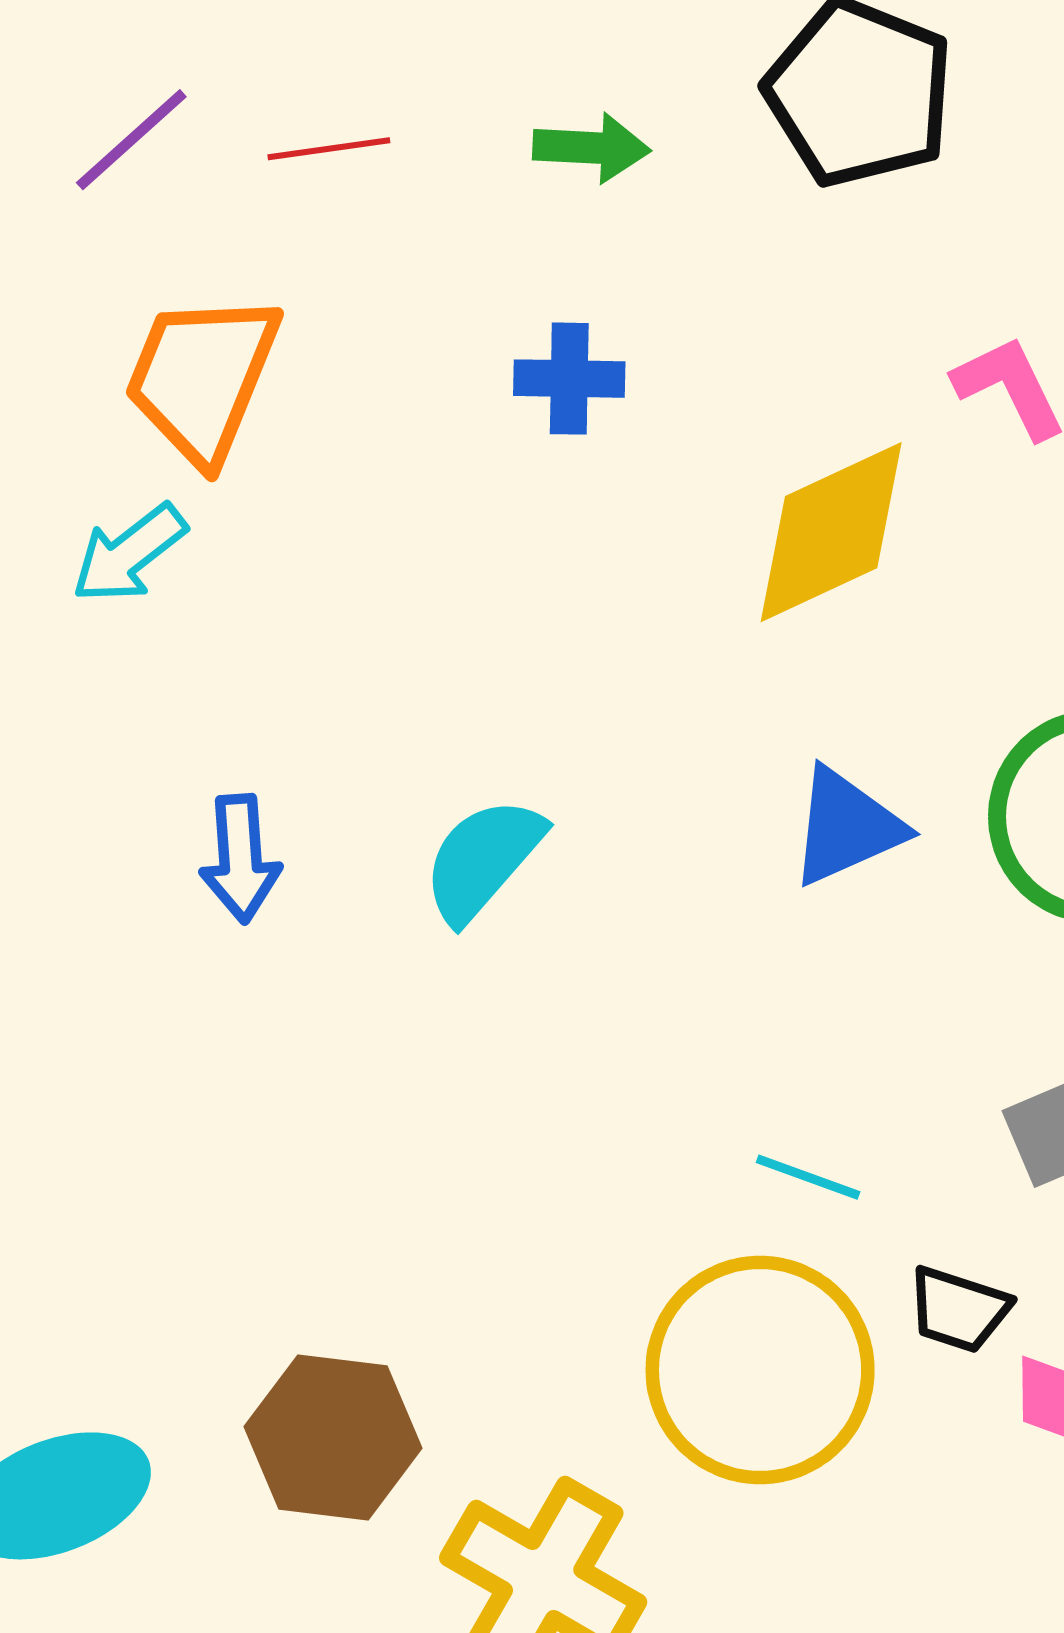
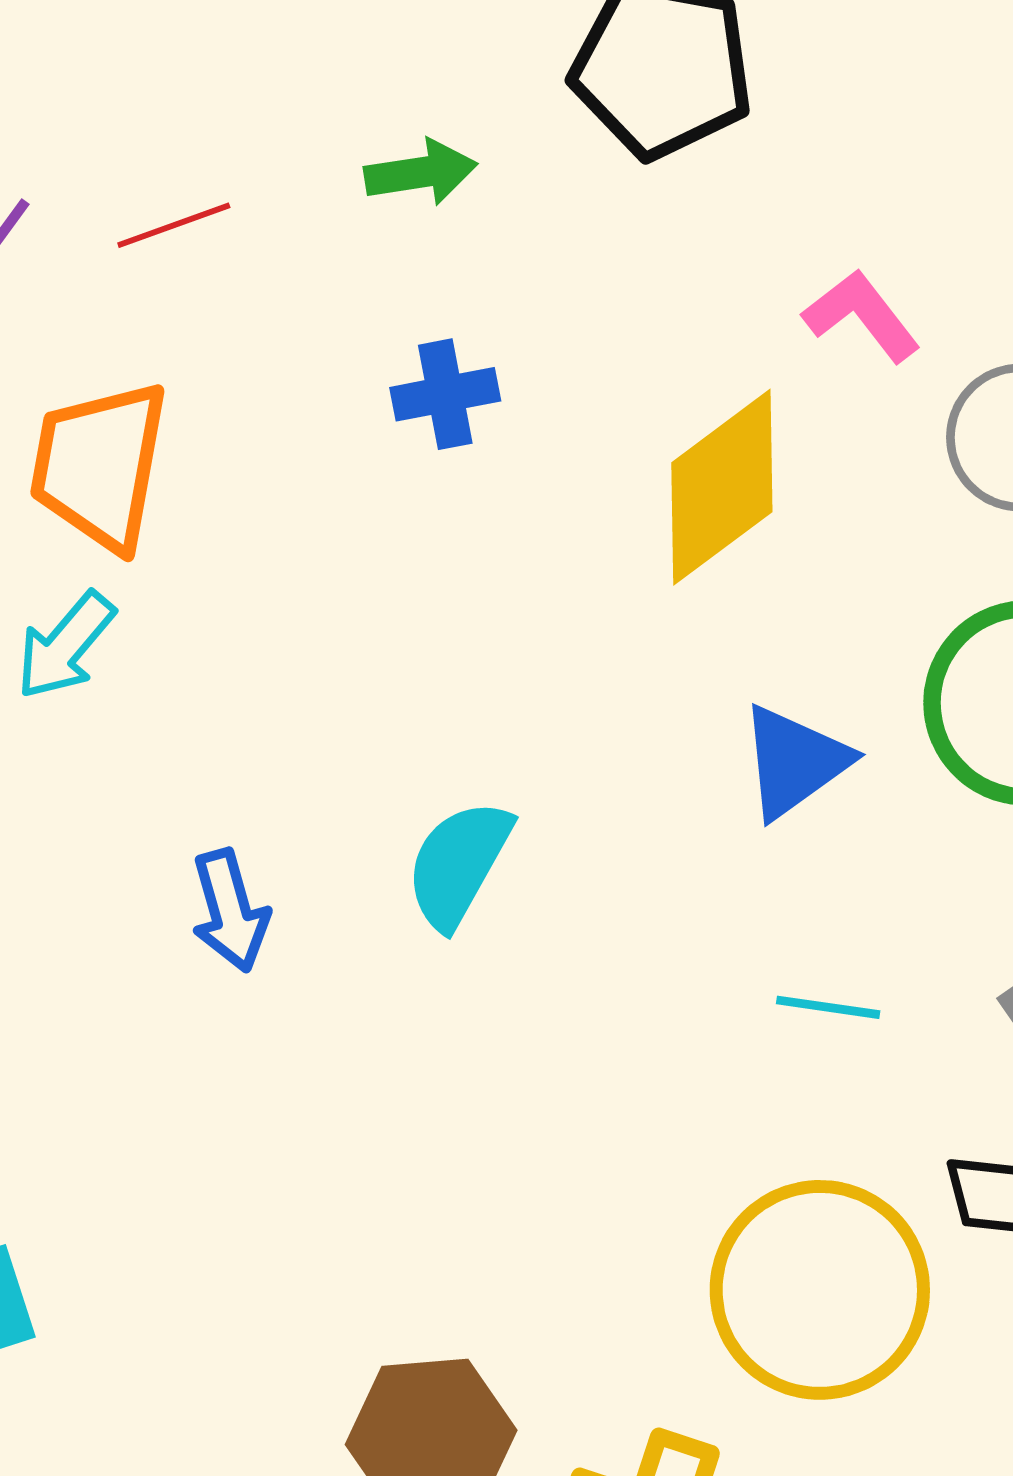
cyan line: (808, 1177) -> (828, 1007), moved

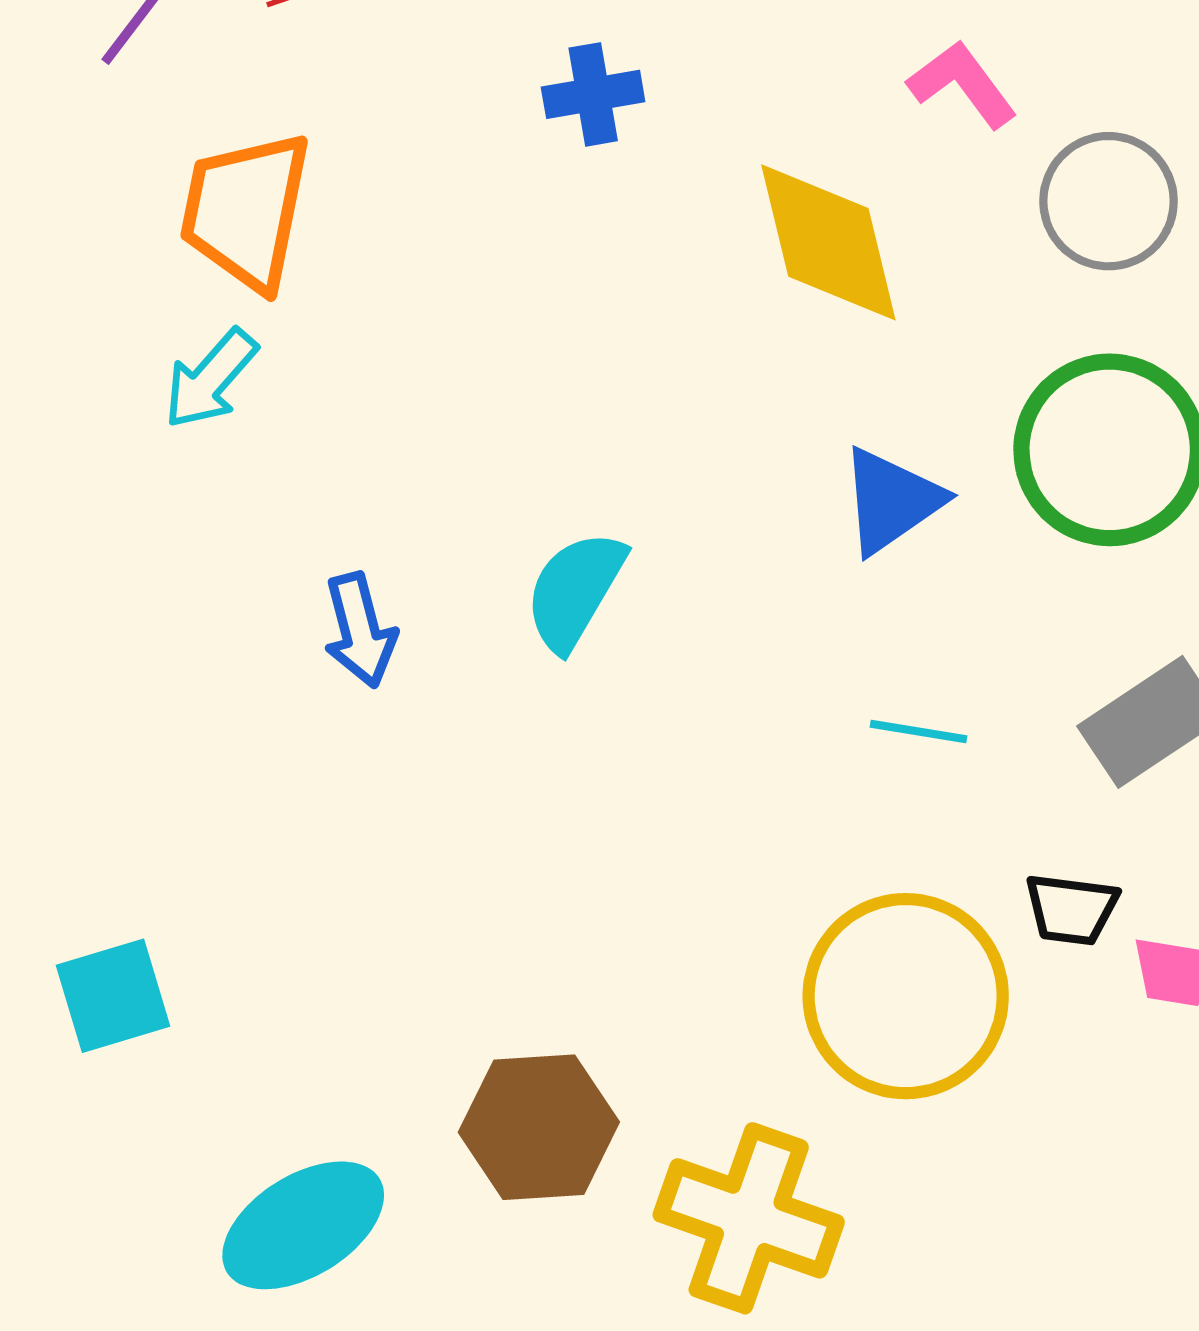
blue cross: (445, 394) -> (593, 94), moved
yellow diamond: (722, 487) -> (828, 242), turned -68

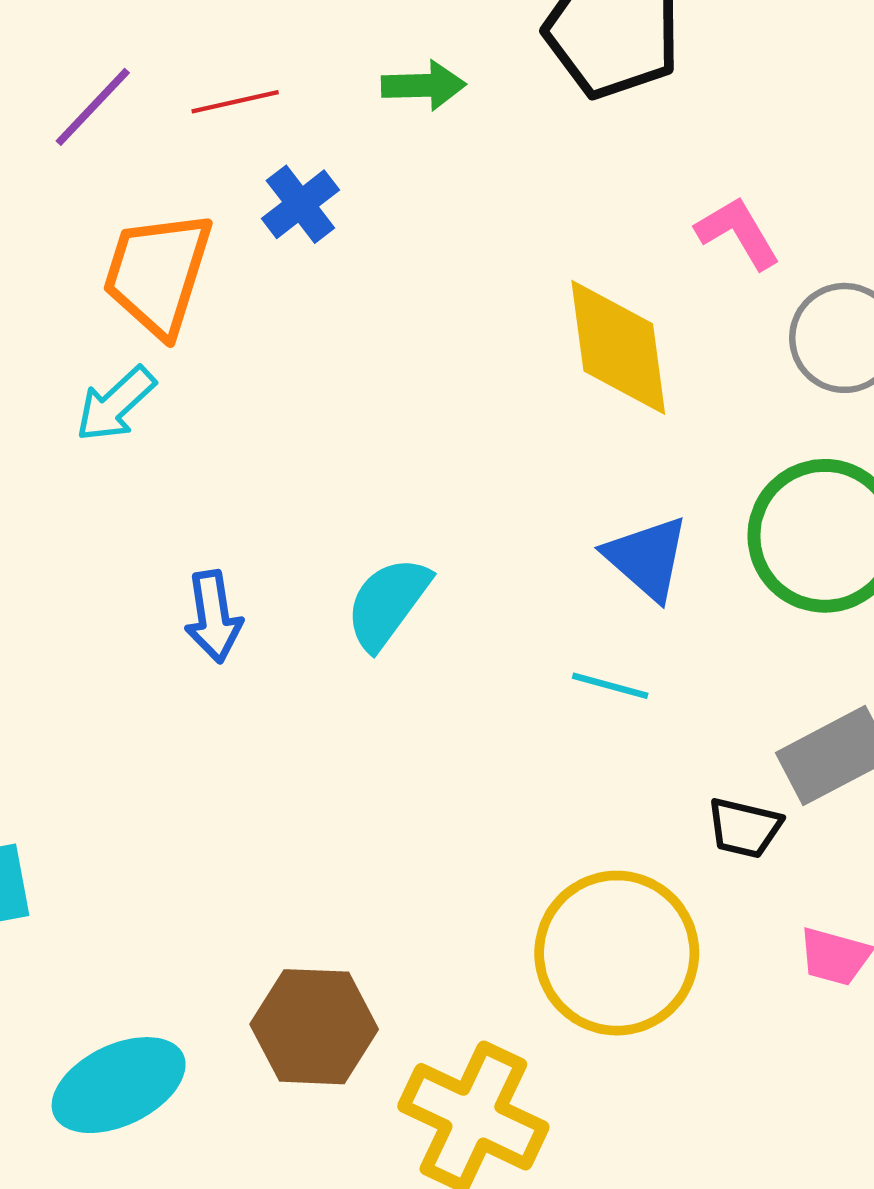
blue cross: (593, 94) -> (300, 204), moved, turned -34
blue triangle: (891, 501) -> (647, 558), turned -50
cyan line: (918, 731) -> (610, 686), moved
black trapezoid: (1071, 909) -> (744, 828), moved

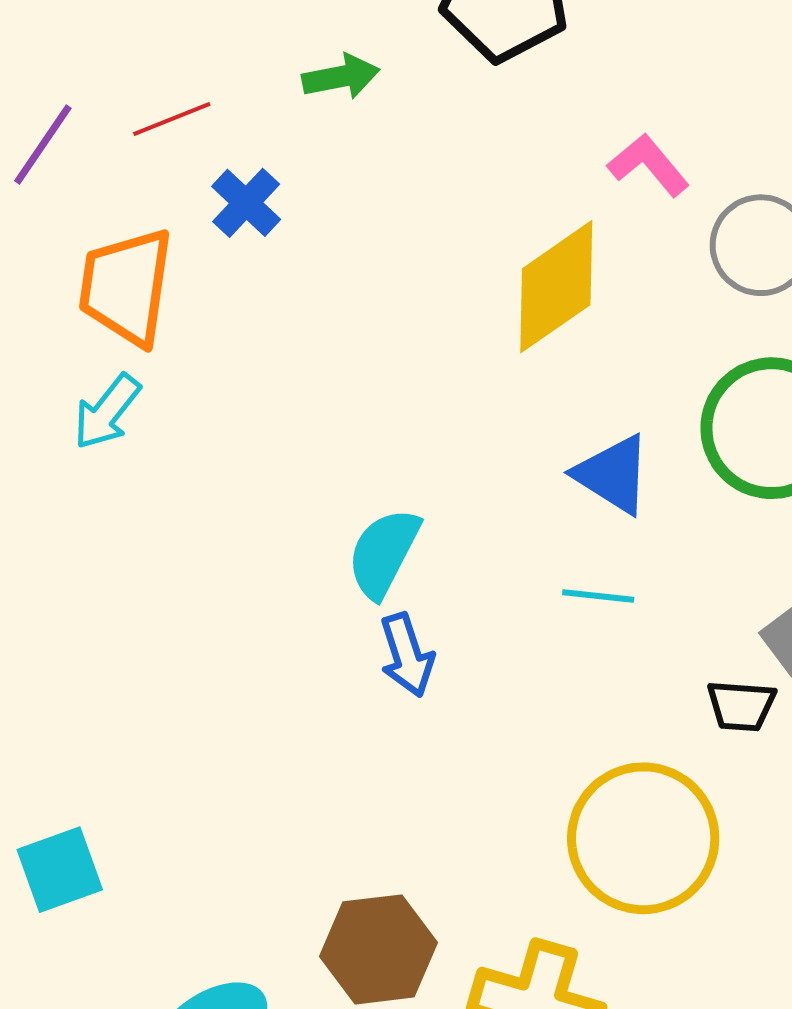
yellow diamond: (618, 347) -> (556, 287), turned 72
blue arrow: (213, 617) -> (407, 655), moved

